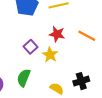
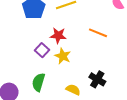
red star: (57, 34) -> (58, 35), moved
black cross: (81, 81) -> (97, 79), turned -35

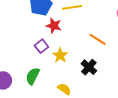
red star: (58, 35) -> (54, 26), moved
black cross: (97, 79) -> (89, 67), moved

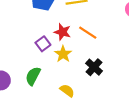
red star: (54, 26) -> (62, 32), moved
orange line: (98, 39) -> (88, 33), moved

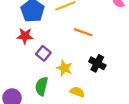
red star: (62, 32) -> (25, 36), moved
yellow star: (63, 54) -> (64, 68), moved

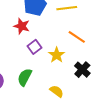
yellow star: (64, 68) -> (57, 55), moved

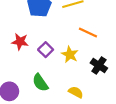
red star: (22, 26) -> (20, 42), moved
green semicircle: (25, 77) -> (40, 83), turned -54

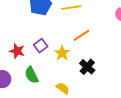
orange line: (88, 33) -> (81, 35), turned -66
red star: (20, 42) -> (17, 51), moved

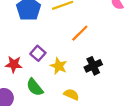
yellow star: (62, 53) -> (59, 66), moved
black cross: (87, 67) -> (93, 66), turned 35

